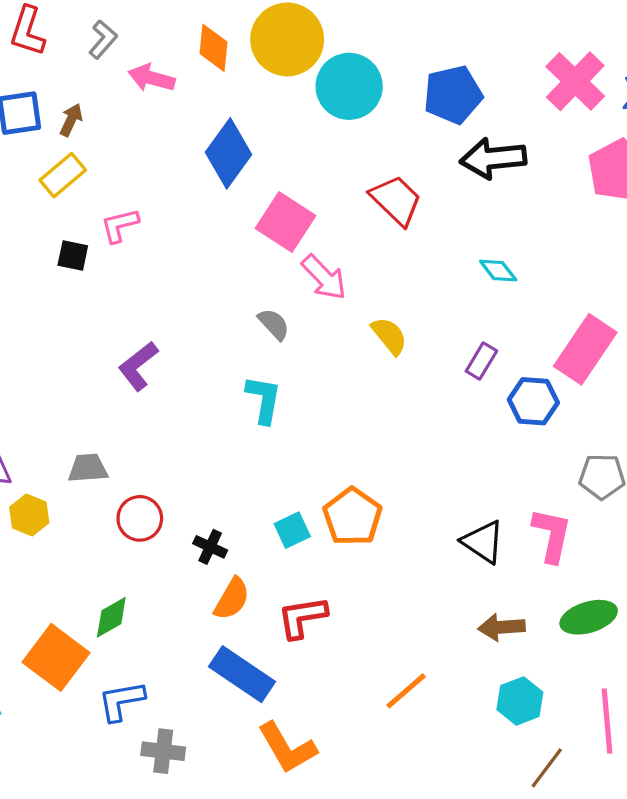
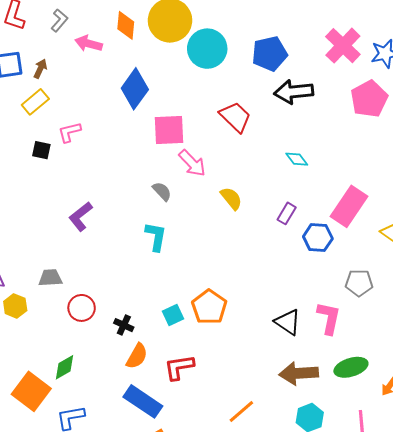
pink square: (285, 222) -> (169, 130), turned -36
brown arrow: (502, 627) -> (299, 373), size x1.4

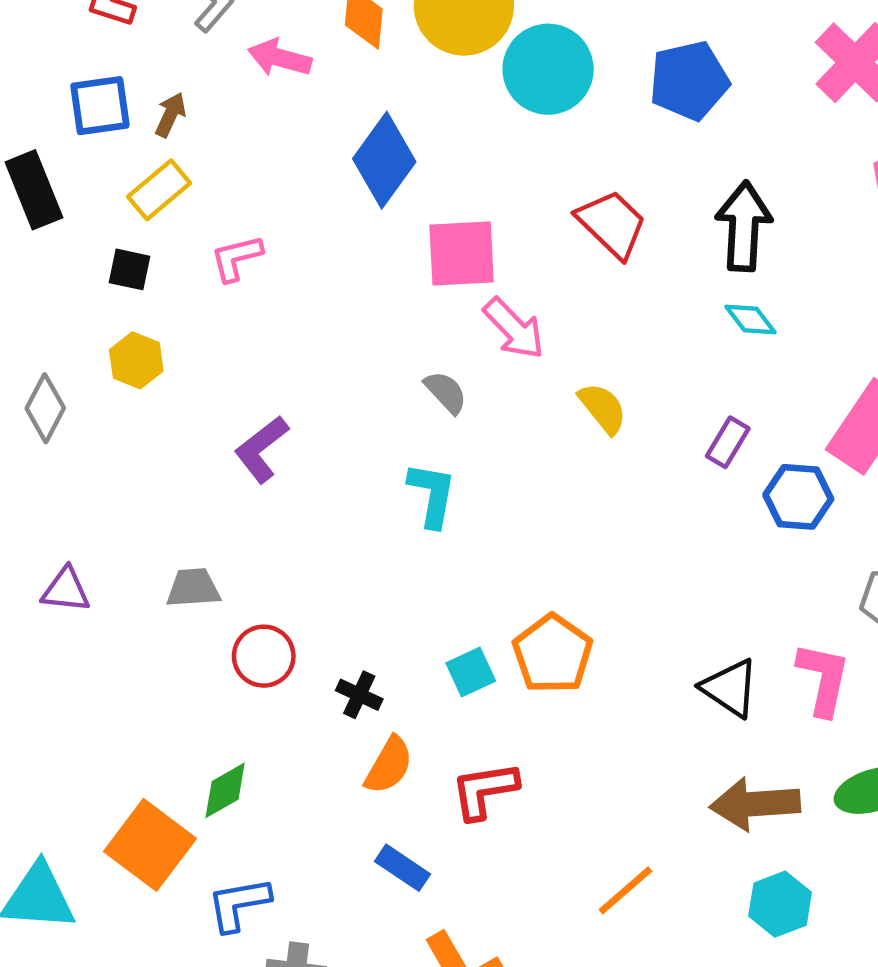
black arrow: (294, 92) -> (744, 226), moved, turned 99
black square: (41, 150) -> (129, 269), moved
yellow hexagon: (15, 306) -> (136, 360), moved
blue rectangle: (143, 401) -> (402, 868), size x0.6

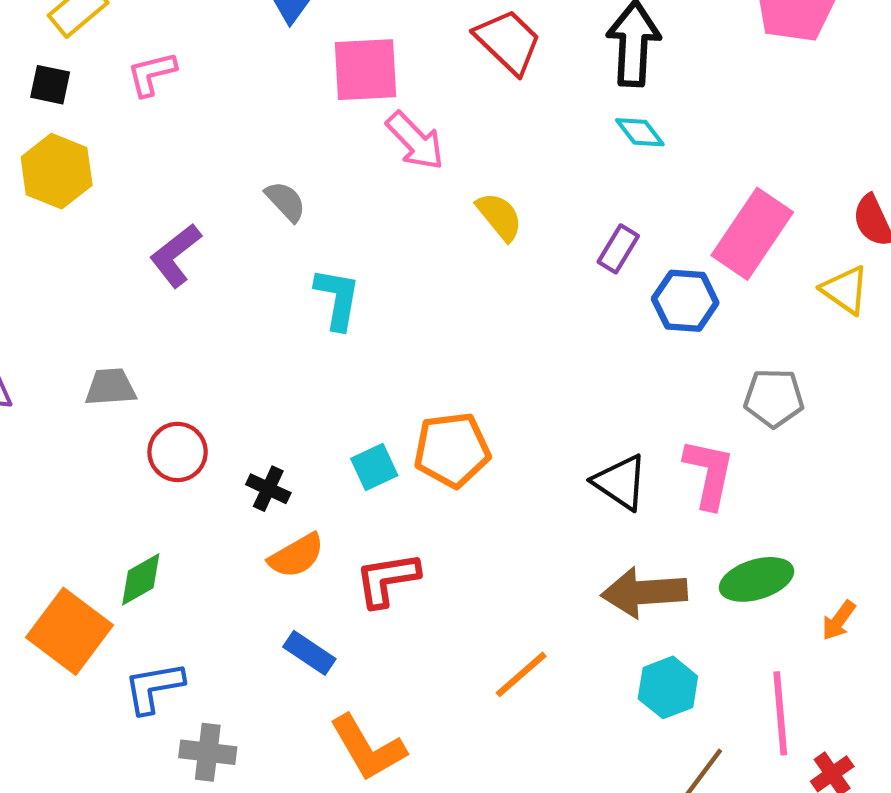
yellow hexagon: (136, 360) -> (57, 171), size x1.4
gray semicircle: (446, 392) -> (286, 201), moved
orange pentagon: (553, 654) -> (452, 450), turned 30
orange semicircle: (389, 765) -> (296, 556), turned 30

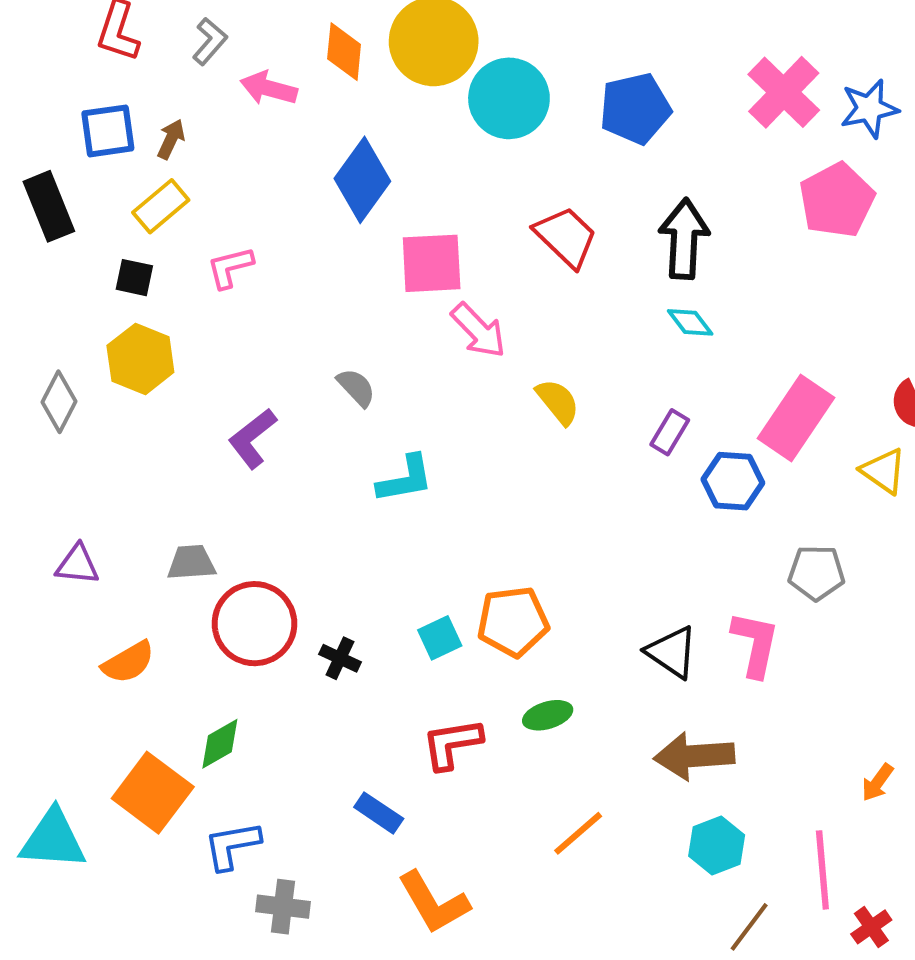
cyan L-shape: (337, 299) -> (405, 479), turned 70
red circle: (178, 452) -> (254, 624), size x1.5
orange semicircle: (296, 556) -> (128, 662), moved
green ellipse: (757, 579) -> (548, 715), moved, size x0.7

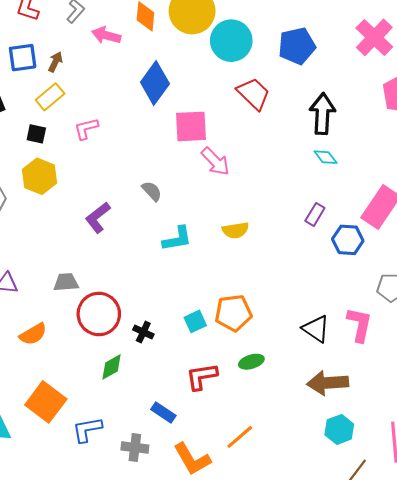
red trapezoid: (566, 237) -> (253, 94), moved
yellow semicircle: (558, 402) -> (235, 230), moved, turned 120
green diamond: (220, 744) -> (112, 367), moved
orange line: (578, 833) -> (240, 437), moved
gray cross: (283, 907) -> (135, 447), moved

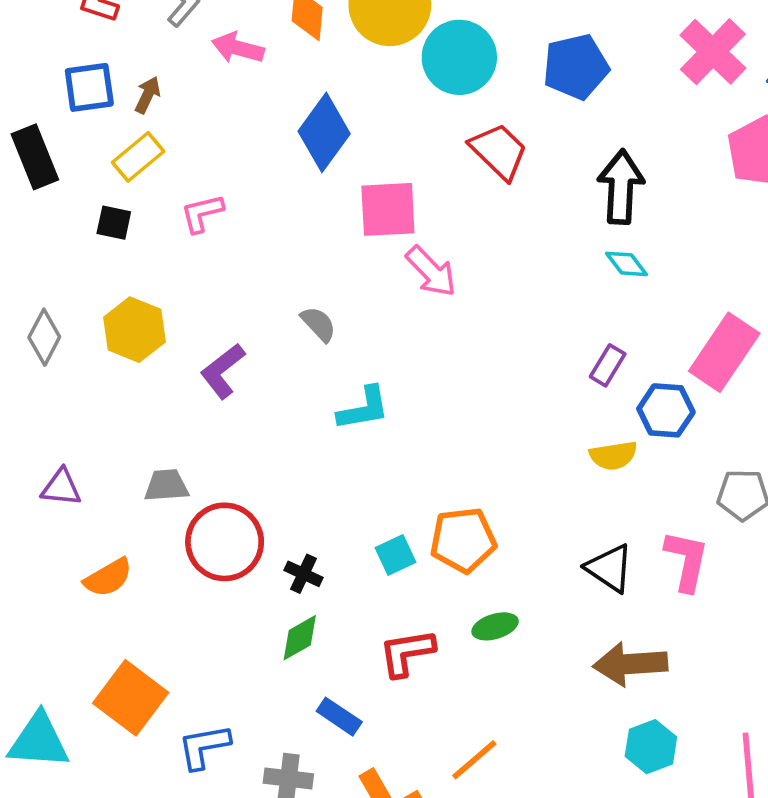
yellow hexagon: (39, 176) -> (134, 330), moved
yellow semicircle: (235, 230) -> (613, 455), moved
green diamond: (112, 367) -> (300, 638), moved

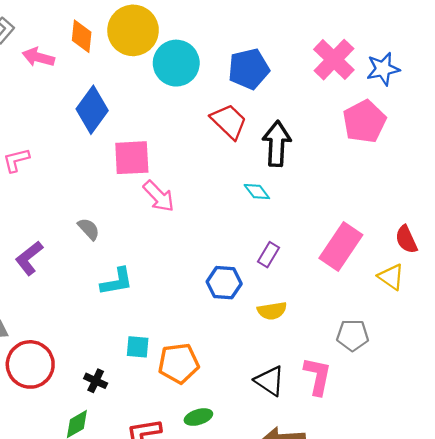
red trapezoid: (499, 151) -> (229, 121), moved
cyan diamond: (626, 264) -> (257, 192), moved
blue hexagon: (666, 410) -> (224, 283), moved
cyan square: (395, 555) -> (138, 347), moved, turned 30
black cross: (303, 574) -> (96, 381), moved

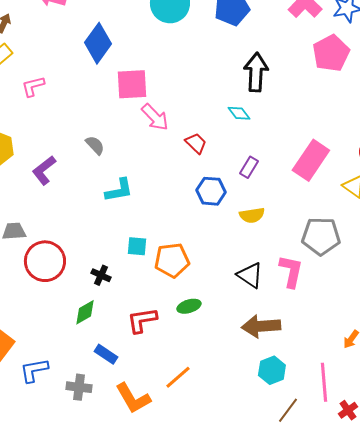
red trapezoid: (229, 121) -> (196, 143), moved, size x0.7
gray pentagon: (353, 335) -> (321, 236), size x1.4

